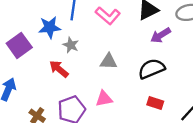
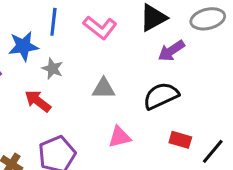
pink triangle: (104, 99) -> (120, 137), moved
red rectangle: (155, 103) -> (180, 140), moved

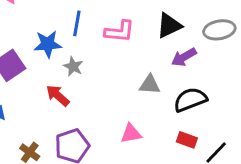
pink L-shape: (100, 28) -> (120, 31), turned -36
gray triangle: (103, 88) -> (150, 85), moved
black semicircle: (161, 96) -> (190, 100), moved

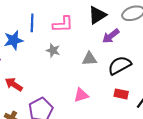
gray star: (73, 66) -> (53, 50), moved
red arrow: (58, 95) -> (14, 84), moved

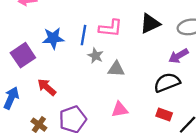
blue line: (32, 23) -> (83, 35), moved
purple arrow: (111, 36) -> (178, 56), moved
gray triangle: (89, 59) -> (116, 69), moved

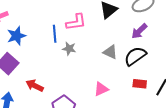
blue star: (53, 38) -> (16, 36), moved
gray triangle: (116, 69) -> (110, 52), moved, turned 35

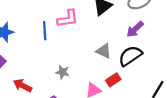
gray star: (69, 49) -> (63, 72), moved
red rectangle: (140, 84) -> (113, 80), moved, turned -40

